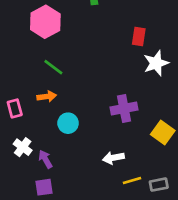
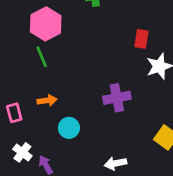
green line: (53, 67) -> (42, 57), moved, turned 30
purple cross: (124, 108) -> (117, 98), moved

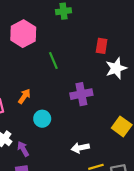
green line: (42, 57) -> (53, 60), moved
orange arrow: (47, 100) -> (24, 96), turned -48

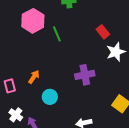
red rectangle: (102, 46) -> (103, 32), turned -48
green line: (53, 60) -> (57, 34), moved

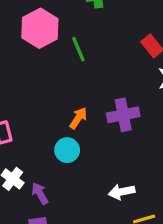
orange arrow: (34, 77) -> (78, 118), moved

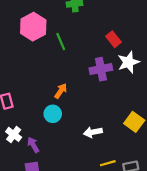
purple cross: (123, 115) -> (101, 69), moved
white arrow: (122, 192) -> (93, 132), moved

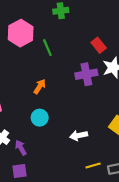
orange arrow: (61, 91) -> (40, 86), moved

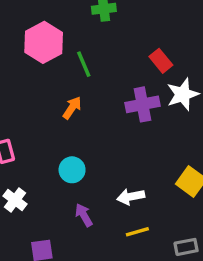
orange arrow: (40, 86) -> (72, 108), moved
purple arrow: (21, 148) -> (84, 215), moved
yellow line: (93, 165) -> (137, 232), moved

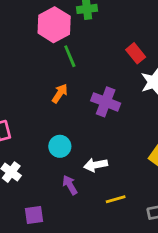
pink hexagon: (44, 42) -> (54, 25), moved
purple cross: (142, 104) -> (106, 102), moved, turned 32
white arrow: (131, 197) -> (96, 165), moved

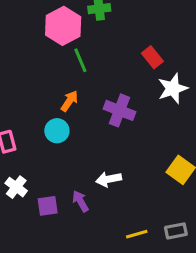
cyan circle: (60, 146) -> (57, 131), moved
yellow line: (116, 199) -> (137, 234), moved
purple square: (34, 215) -> (48, 206), moved

